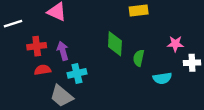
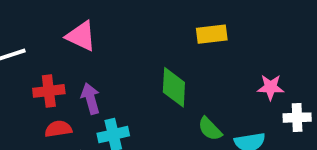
green semicircle: (139, 58) -> (210, 129), moved, turned -56

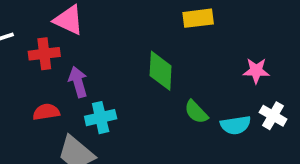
red cross: (49, 91) -> (44, 54), moved
white cross: (297, 118) -> (273, 116), moved, turned 32

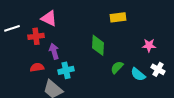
green semicircle: (196, 112) -> (117, 67), turned 88
cyan semicircle: (236, 125) -> (138, 74), turned 49

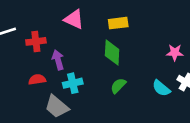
yellow rectangle: (118, 17) -> (118, 23), moved
pink triangle: (49, 18) -> (74, 19), moved
green semicircle: (117, 67) -> (118, 86), moved

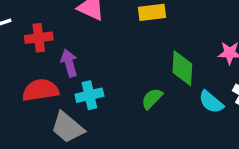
green diamond: (112, 53) -> (182, 68), moved
red semicircle: (37, 80) -> (40, 90), size x1.5

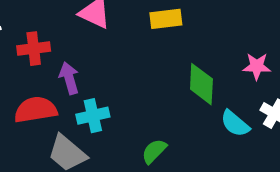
green semicircle: (152, 99) -> (154, 151), moved

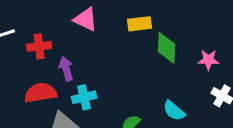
green diamond: (201, 84) -> (167, 48), moved
cyan semicircle: (235, 124) -> (174, 111), moved

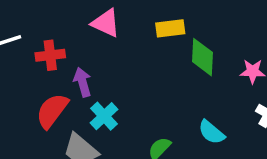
red semicircle: (41, 93) -> (52, 111), turned -44
cyan cross: (84, 97) -> (104, 116), turned -30

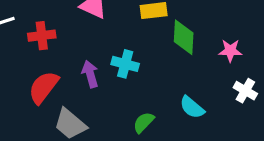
purple arrow: (83, 82) -> (90, 74), moved
cyan cross: (104, 116) -> (125, 64), moved, turned -32

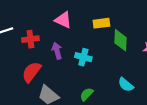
purple arrow: (90, 74) -> (57, 51), moved
green semicircle: (144, 122) -> (87, 94), moved

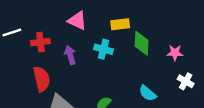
cyan cross: (83, 57) -> (103, 49), moved
red semicircle: (31, 72) -> (42, 79), turned 130

